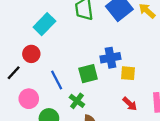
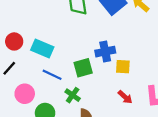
cyan rectangle: (44, 24) -> (42, 49), moved, turned 70
red circle: (31, 54) -> (14, 41), moved
blue line: (57, 80) -> (52, 75), turned -36

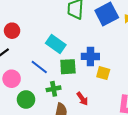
cyan rectangle: (42, 49) -> (56, 44), moved
green cross: (73, 95) -> (54, 89), turned 32
red arrow: (125, 97) -> (82, 99), moved

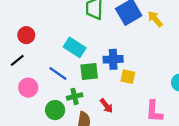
green circle: (26, 100) -> (55, 110), moved

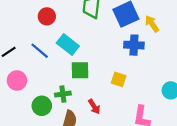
red circle: (26, 35) -> (47, 16), moved
blue cross: (113, 59) -> (134, 45), moved
blue line: (58, 73) -> (40, 51), moved

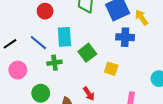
cyan rectangle: (68, 45) -> (64, 37), turned 48
green square: (80, 70) -> (87, 53), moved, turned -36
green cross: (63, 94) -> (54, 63), moved

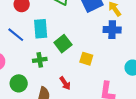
blue cross: (125, 37) -> (112, 30), moved
green cross: (54, 63) -> (40, 60), moved

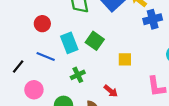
blue cross: (112, 30) -> (153, 19), moved
green square: (63, 44) -> (95, 41), moved

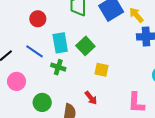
yellow square: (125, 59) -> (101, 70), moved
green cross: (78, 75) -> (58, 67), moved, turned 32

